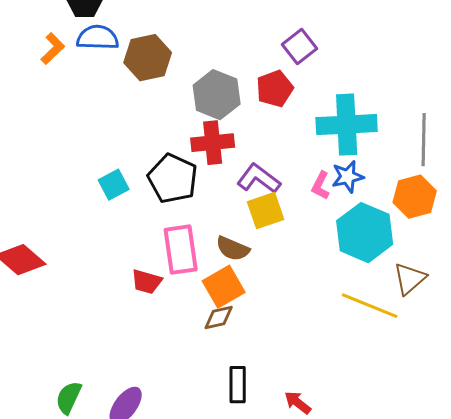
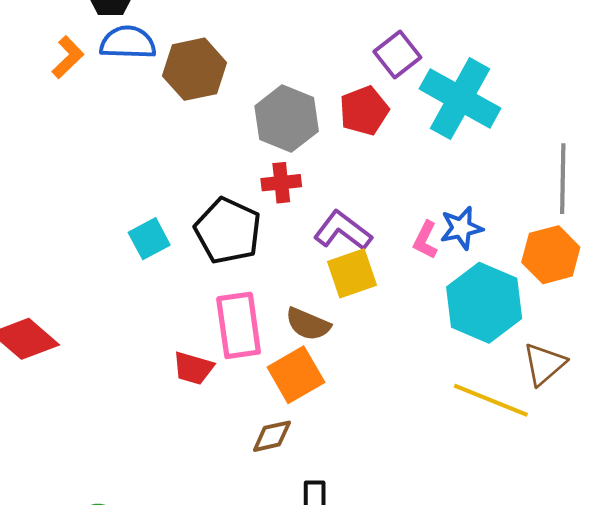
cyan cross: (347, 125) -> (460, 99), moved, turned 32
red cross: (213, 143) -> (281, 183), size x0.7
brown diamond: (219, 318) -> (272, 436), moved

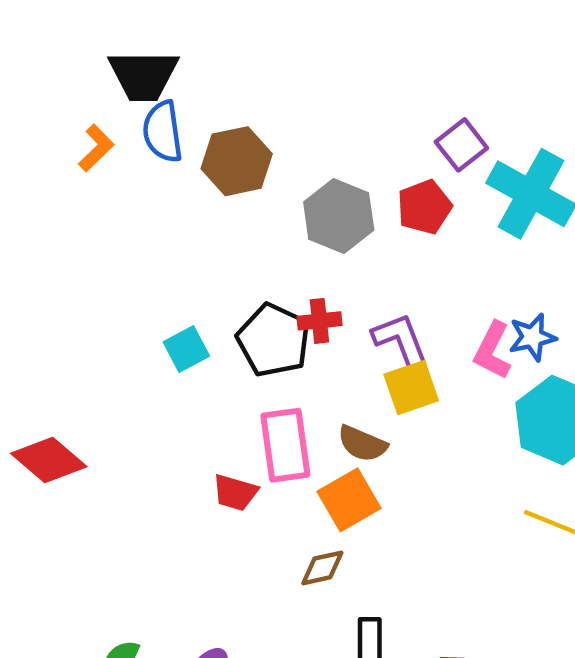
blue semicircle: (128, 43) -> (163, 132), turned -100
red cross: (281, 183) -> (319, 321), moved
purple L-shape: (343, 231) -> (401, 340), turned 32
pink L-shape: (425, 240) -> (492, 351), size x1.4

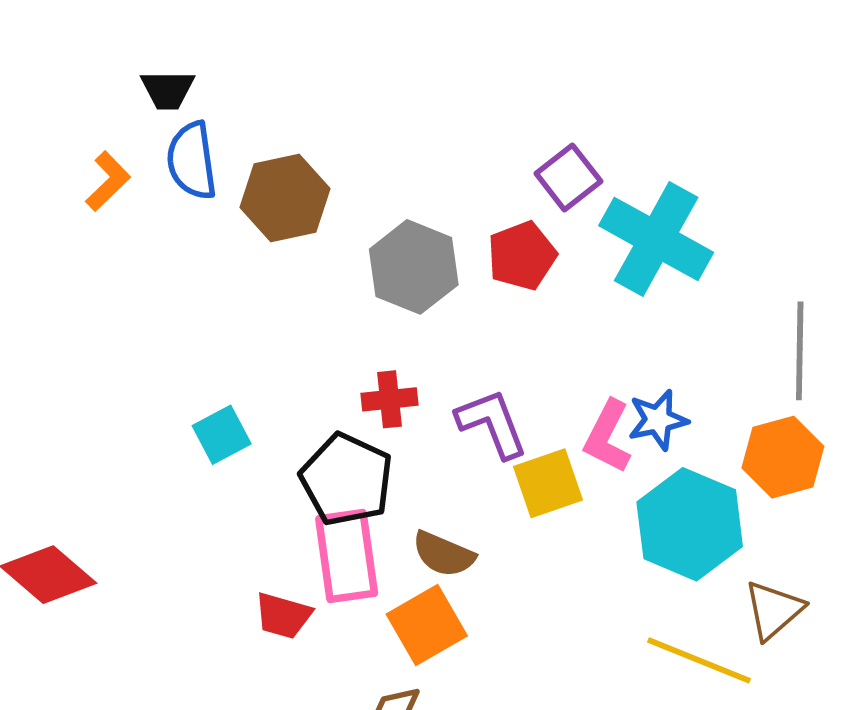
black trapezoid: (143, 75) -> (168, 90), size x0.6
black pentagon: (274, 340) -> (347, 480), moved
yellow square: (411, 387) -> (548, 483), moved

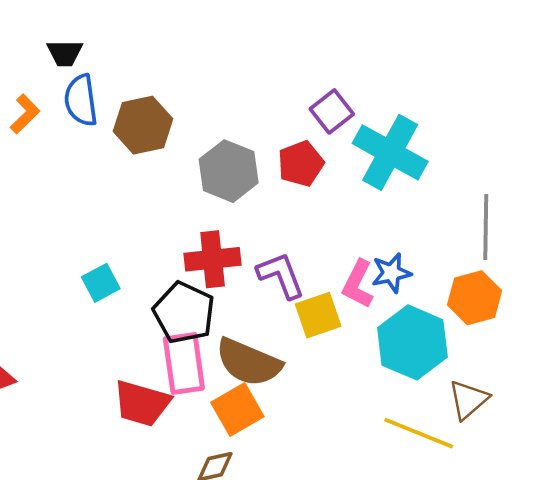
red cross: (389, 399) -> (213, 259), size x1.5
brown semicircle: (444, 554) -> (249, 362), size x1.6
red trapezoid: (283, 616) -> (142, 403), size x1.5

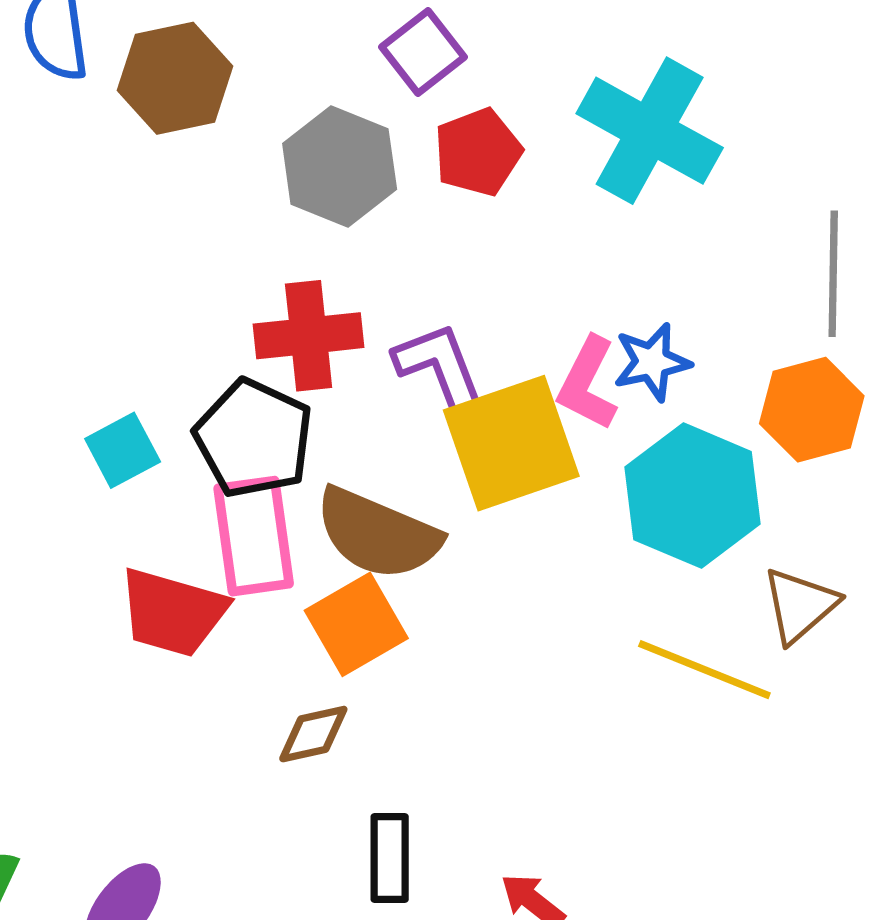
purple square: (332, 111) -> (423, 52), moved
cyan square: (101, 283) -> (123, 450), moved
yellow square: (318, 315) -> (511, 443), size x1.5

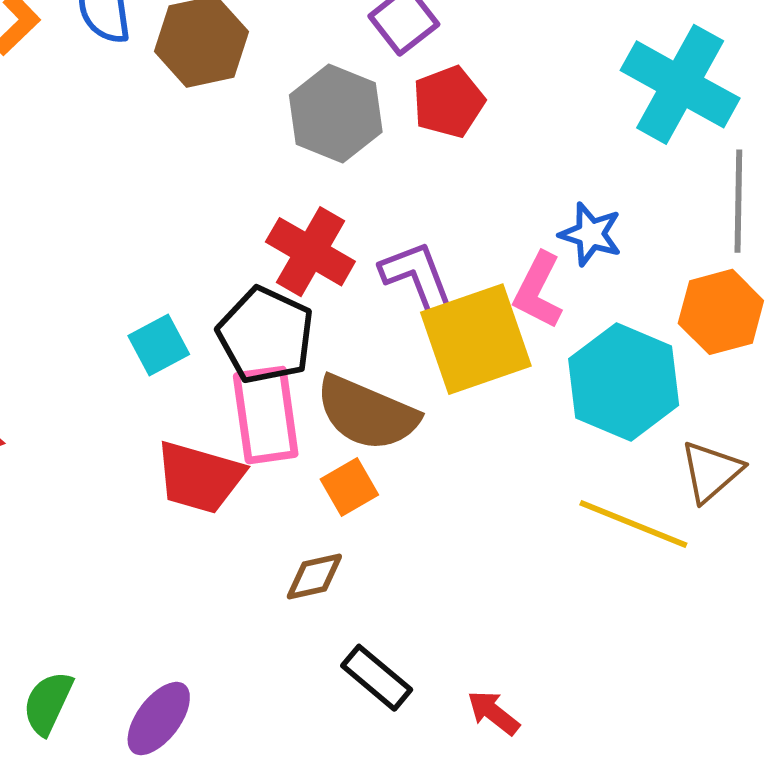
cyan cross: (650, 131) -> (680, 84), moved
red cross: (309, 336) -> (310, 252), turned 36
blue star: (652, 362) -> (591, 234), moved, turned 30
orange square: (356, 624) -> (349, 487), size x0.7
black rectangle: (390, 858) -> (377, 678), turned -50

